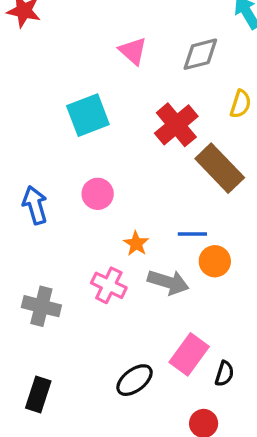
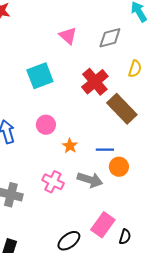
orange star: (136, 244) -> (70, 146), moved

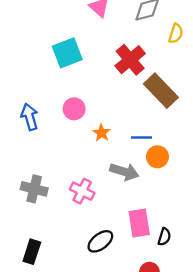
yellow semicircle: (135, 69) -> (176, 33), moved
pink cross: (53, 182) -> (82, 191), moved
pink rectangle: (103, 225) -> (139, 223), turned -45

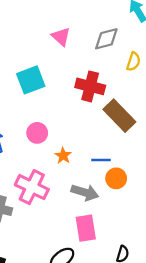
red cross: (130, 60) -> (90, 86), turned -36
pink cross: (82, 191) -> (32, 187), moved, size x1.4
pink rectangle: (139, 223) -> (86, 228), moved

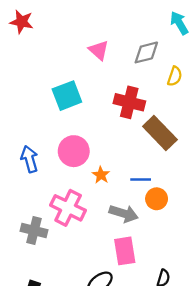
pink circle: (37, 133) -> (74, 151), size x1.4

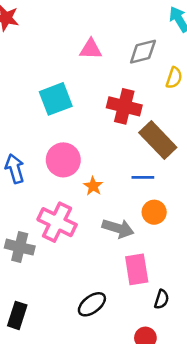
pink triangle: (99, 50) -> (91, 49), turned -40
blue line: (141, 179) -> (143, 177), moved
pink rectangle: (125, 251) -> (137, 269), moved

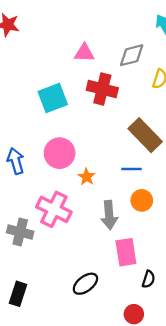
red cross: (124, 106) -> (102, 89), moved
gray arrow: (118, 228) -> (109, 215), turned 68

